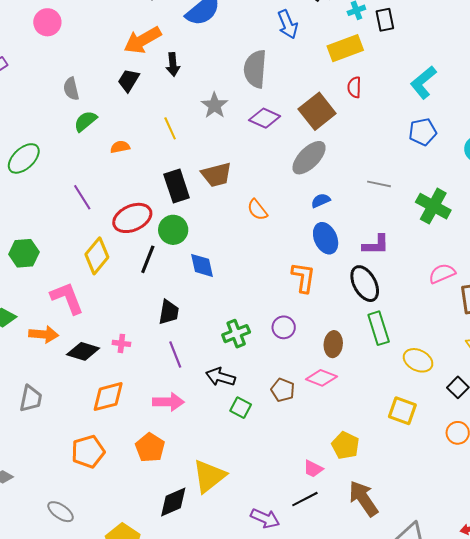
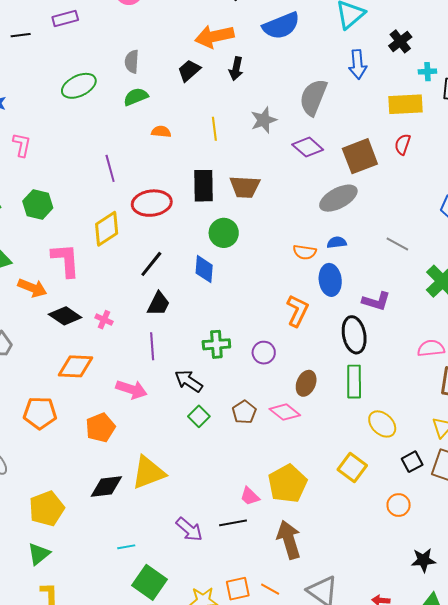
green ellipse: (24, 158) -> (79, 86), moved
orange semicircle: (257, 210) -> (305, 252), moved, turned -60
green circle: (173, 230) -> (224, 233), moved
black line: (148, 259) -> (151, 264), moved
yellow pentagon: (345, 445) -> (288, 484), size x1.4

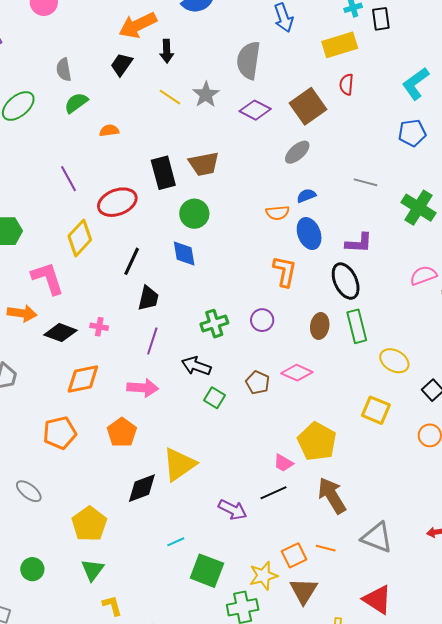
yellow line: (214, 129) -> (170, 97), moved, turned -35
gray ellipse: (338, 198) -> (297, 152), size x0.7
purple line: (152, 346) -> (152, 341), turned 36
brown ellipse: (306, 383) -> (320, 326), moved

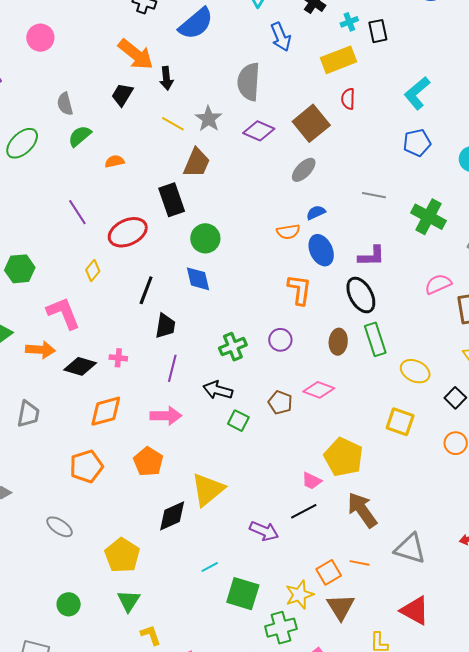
orange arrow: (138, 25) -> (136, 54), turned -111
brown trapezoid: (204, 164) -> (197, 163), moved, turned -52
yellow diamond: (80, 238) -> (93, 271), size x0.6

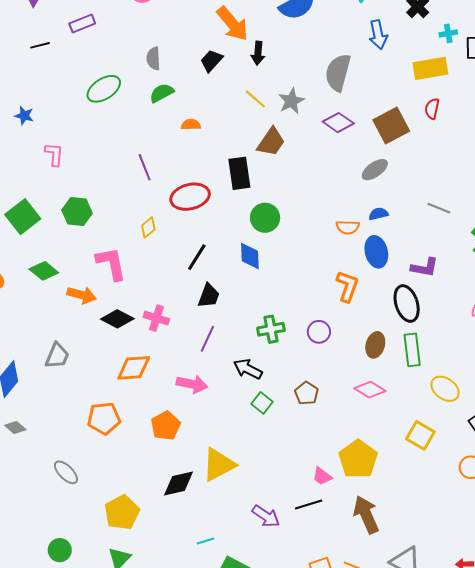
pink cross: (118, 358) -> (156, 318), size x1.4
pink diamond: (319, 390) -> (370, 390), moved

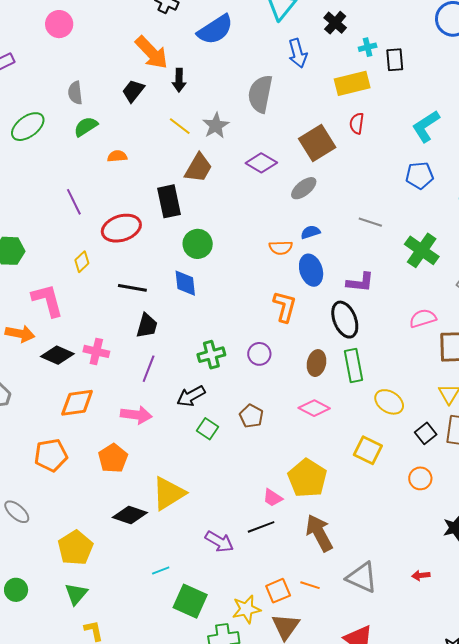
purple diamond: (338, 123) -> (261, 163), moved
black line: (197, 257) -> (132, 288), turned 72
black arrow: (248, 369) -> (191, 396), turned -52
black diamond: (179, 483) -> (130, 515), turned 36

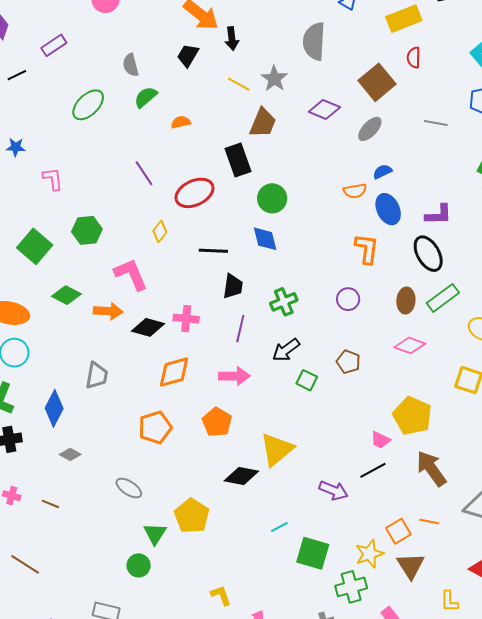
gray line: (370, 222) -> (436, 123), moved
green cross: (211, 355) -> (284, 302), moved
green rectangle: (354, 365) -> (443, 298), turned 72
green triangle: (76, 594) -> (155, 534), moved

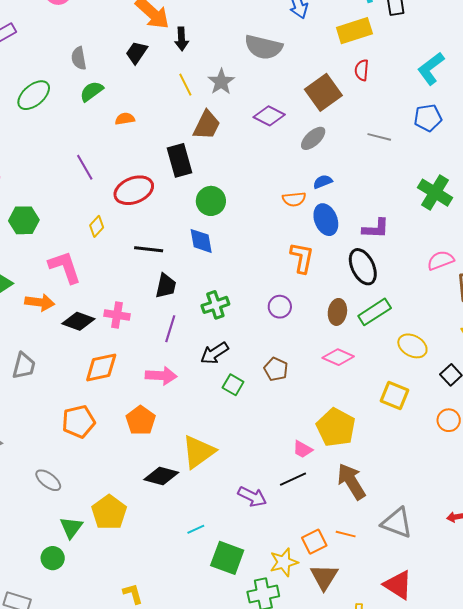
gray semicircle: (314, 41) -> (263, 47), turned -84
yellow line: (239, 84) -> (185, 85), turned 30

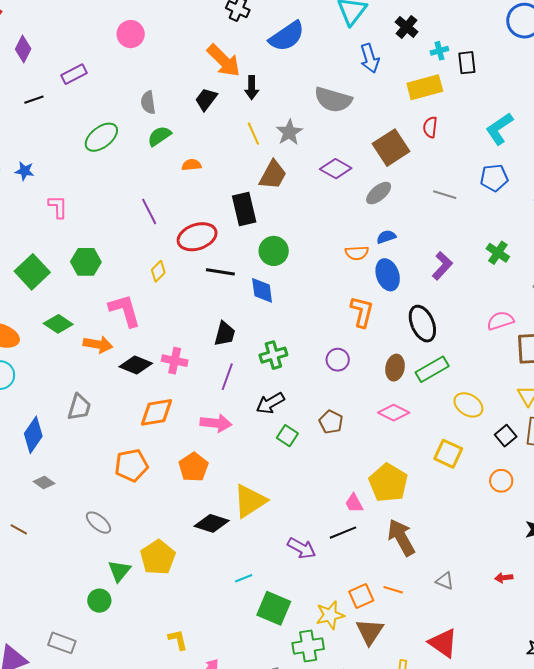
green cross: (435, 193) -> (498, 253), size x0.7
purple L-shape: (376, 229) -> (442, 266), moved, turned -52
black line: (149, 249) -> (220, 272), moved
pink trapezoid: (303, 449) -> (354, 503), turned 30
gray triangle: (397, 523) -> (445, 581), size x0.6

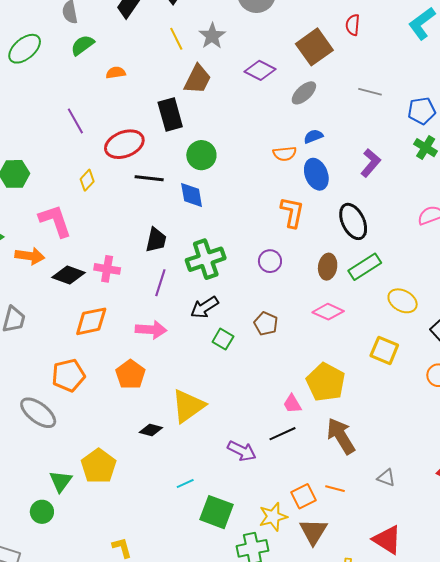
blue pentagon: (494, 178) -> (422, 111), moved
green cross: (273, 355) -> (206, 259), size x1.4
gray ellipse: (98, 523) -> (38, 413), moved, size x1.4
black diamond: (212, 523) -> (151, 430), size x0.7

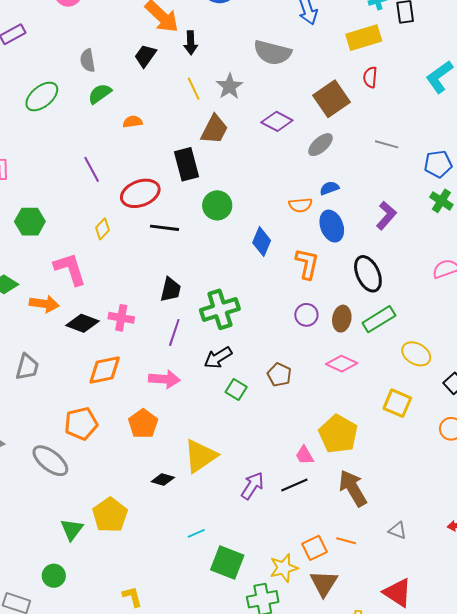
blue diamond: (192, 195) -> (262, 242), moved, turned 32
purple circle: (270, 261) -> (306, 315), moved
purple arrow: (242, 451) -> (252, 486), moved, turned -84
green circle: (42, 512) -> (54, 576), moved

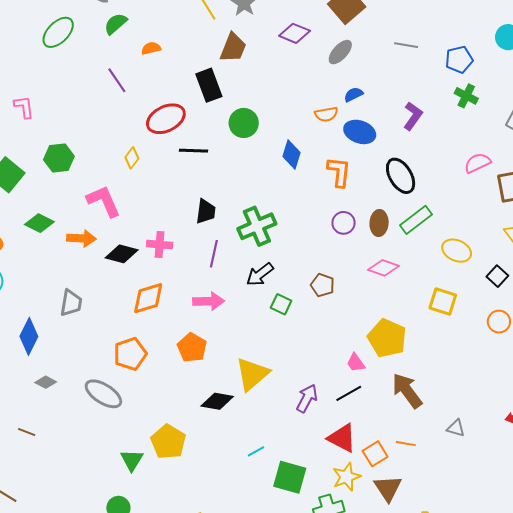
purple line: (92, 169) -> (117, 80), moved
blue ellipse: (332, 226) -> (360, 132), turned -44
black diamond: (163, 479) -> (217, 401), size x1.4
red triangle: (398, 593) -> (342, 438), moved

